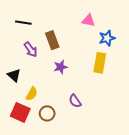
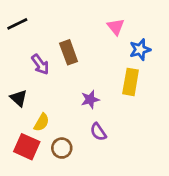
pink triangle: (88, 21) -> (116, 27), turned 40
black line: (23, 23) -> (17, 24), moved, turned -35
purple star: (61, 67) -> (90, 99), moved

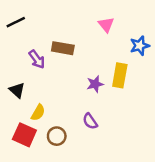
blue star: (140, 50) -> (140, 46), moved
brown rectangle: (69, 52) -> (63, 48), turned -60
purple star: (90, 99) -> (95, 84), moved

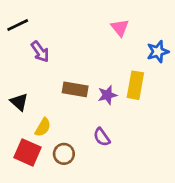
brown rectangle: (63, 48) -> (75, 89), moved
purple arrow: (37, 59) -> (40, 52), moved

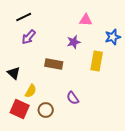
black line: (18, 25) -> (24, 17), moved
pink triangle: (120, 28) -> (86, 20), turned -48
purple arrow: (40, 52) -> (29, 37), turned 77
purple star: (107, 95) -> (74, 42), moved

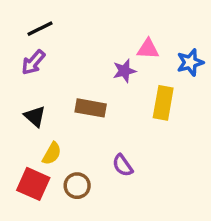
pink triangle: (86, 20) -> (148, 49), moved
purple arrow: (29, 37) -> (33, 62), moved
black triangle: (14, 73) -> (35, 116), moved

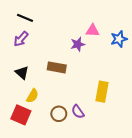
black line: (40, 29) -> (25, 18), turned 49
yellow rectangle: (163, 103) -> (102, 92), moved
purple semicircle: (123, 165) -> (78, 112), moved
brown circle: (77, 186) -> (59, 114), moved

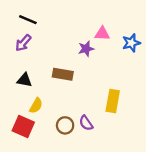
black triangle: (22, 73) -> (24, 80), turned -32

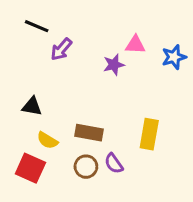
purple arrow: (23, 43) -> (61, 49), moved
brown rectangle: (63, 74) -> (89, 133), moved
yellow semicircle: (36, 106) -> (47, 140), turned 91

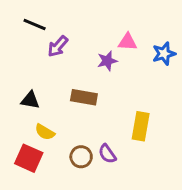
brown rectangle: (89, 133) -> (84, 97), moved

